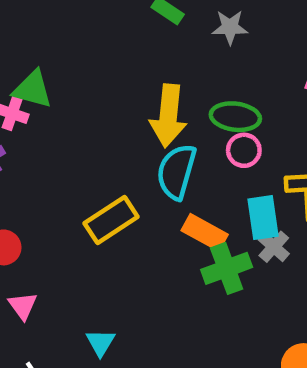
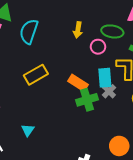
yellow arrow: (168, 116) -> (78, 30), moved, size x0.6
green ellipse: (235, 117) -> (112, 31), moved
cyan semicircle: (177, 172) -> (29, 31), moved

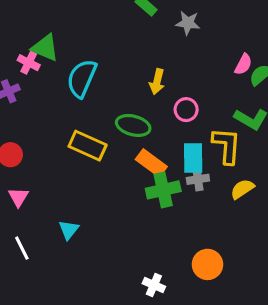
green ellipse: (112, 31) -> (133, 125), moved
yellow rectangle: (36, 75) -> (88, 146), turned 50
gray cross: (109, 91) -> (198, 179), turned 32

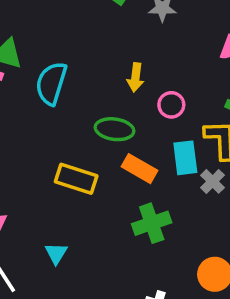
yellow rectangle: (88, 146) -> (76, 179), moved
gray cross: (198, 179) -> (213, 181), moved, turned -30
green cross: (163, 190) -> (152, 223), moved

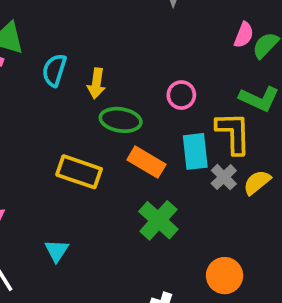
yellow arrow: (135, 77) -> (96, 83), moved
cyan semicircle: (51, 83) -> (54, 70), size x0.7
green cross: (152, 223) -> (158, 220), turned -30

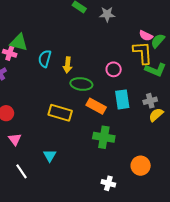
pink semicircle: (244, 35) -> (146, 36), turned 96
yellow L-shape: (233, 133) -> (143, 53), moved
gray cross: (224, 177) -> (150, 101), moved, turned 32
green cross: (158, 220) -> (104, 137), turned -30

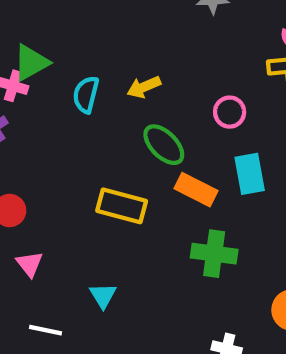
green triangle: (19, 42) -> (31, 63), turned -42
yellow arrow: (68, 65) -> (144, 87), moved, turned 63
green ellipse: (81, 84) -> (164, 145), turned 40
white line: (21, 171) -> (46, 330), turned -42

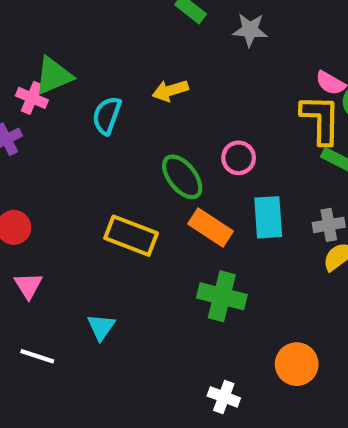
yellow arrow: (144, 87) -> (170, 91), moved
pink circle: (230, 112) -> (239, 158), moved

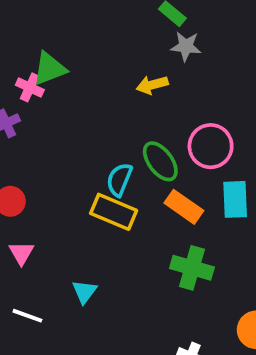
gray star: (250, 30) -> (186, 46), moved
cyan semicircle: (107, 115) -> (119, 180), moved
pink circle: (239, 158) -> (211, 146), size x1.5

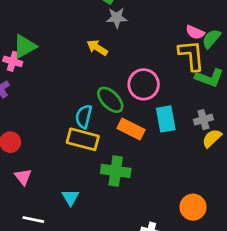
yellow arrow: (152, 85) -> (97, 48), turned 55
green cross: (192, 268) -> (116, 171), moved

